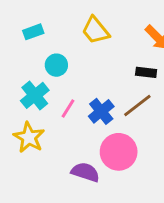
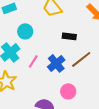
black rectangle: (146, 72) -> (69, 36), moved
pink circle: (119, 152) -> (68, 91), size x0.6

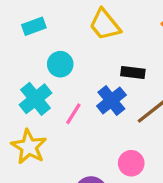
blue cross: (56, 63) -> (111, 100), moved

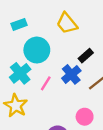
cyan circle: (60, 64) -> (37, 50), size x1.5
black rectangle: (133, 72) -> (86, 56), turned -48

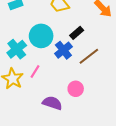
cyan circle: (37, 50) -> (41, 36), moved
pink line: (46, 83) -> (35, 71), moved

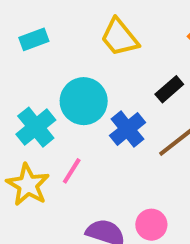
black rectangle: (77, 33) -> (169, 89), moved
pink circle: (76, 89) -> (151, 225), moved

